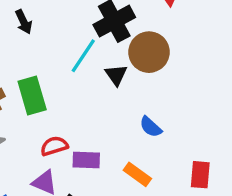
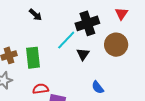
black arrow: (24, 22) -> (35, 15), turned -32
brown circle: (149, 52) -> (116, 45), moved

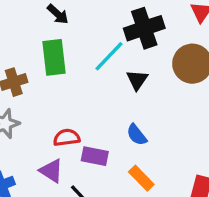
green rectangle: (33, 58) -> (54, 57), moved
blue semicircle: (98, 87) -> (137, 135), moved

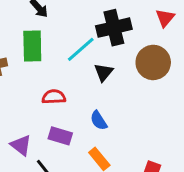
red semicircle: (67, 138) -> (54, 97), moved

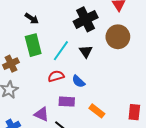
cyan line: (81, 49) -> (61, 51), moved
blue semicircle: (99, 120) -> (78, 81), moved

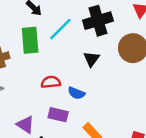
cyan line: (61, 51) -> (60, 29), moved
blue semicircle: (78, 81) -> (76, 93), turned -32

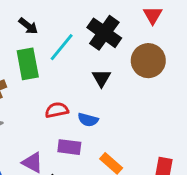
black cross: (98, 21) -> (104, 33), turned -32

